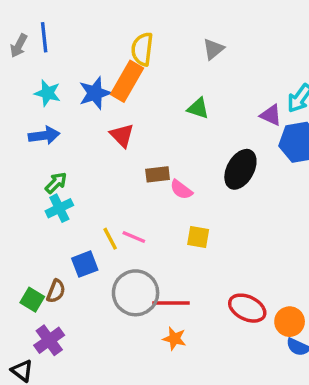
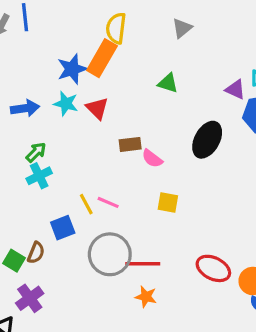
cyan star: (47, 93) -> (66, 104), moved

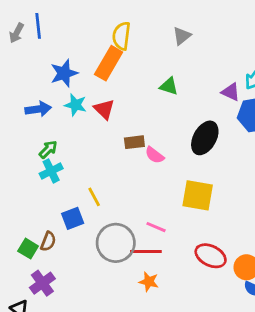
blue star: (72, 69) -> (64, 73), moved
pink line: (108, 202) -> (156, 227), moved
yellow square: (168, 202) -> (198, 195), moved, size x1.6

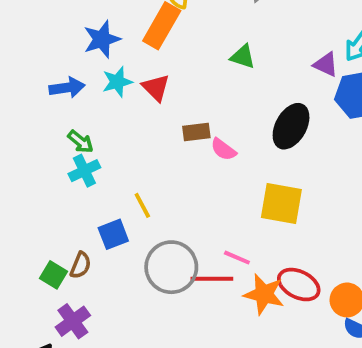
cyan star: (75, 105) -> (117, 82), turned -30
green arrow: (48, 149) -> (81, 142), turned 84
pink line: (156, 227) -> (237, 258), moved
orange star: (149, 282) -> (264, 294), moved, size x1.5

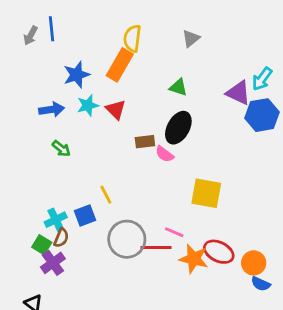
purple triangle: (326, 64) -> (238, 93), size x1.4
black ellipse: (291, 126) -> (178, 128), moved
cyan cross: (84, 171) -> (56, 220), moved
purple cross: (73, 321) -> (53, 263), moved

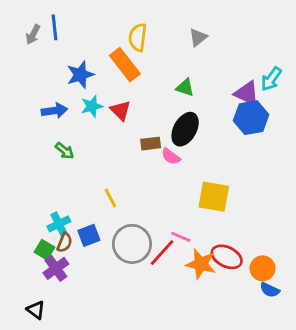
orange rectangle: (120, 65) -> (125, 65), turned -68
blue hexagon: (262, 115) -> (251, 118), moved
blue square: (85, 215) -> (89, 235), moved
red line: (156, 248) -> (162, 253), turned -48

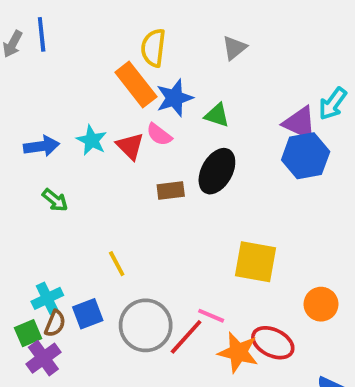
blue star: (80, 75) -> (175, 98), moved
cyan star: (92, 106) -> (92, 140), turned -30
pink semicircle: (171, 156) -> (159, 135), moved
green square: (44, 250) -> (28, 333), turned 36
orange circle: (263, 268) -> (321, 304), moved

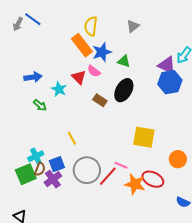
blue line: (42, 34) -> (33, 19), turned -48
cyan star: (92, 140) -> (59, 89), moved
brown rectangle: (171, 190) -> (100, 100), turned 40
green square: (28, 333) -> (26, 174), size x1.5
purple cross: (43, 358) -> (53, 179), moved

